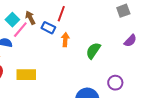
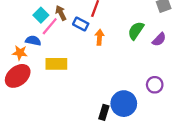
purple semicircle: (130, 41) -> (159, 39), moved
green semicircle: (93, 51) -> (136, 31), moved
yellow rectangle: (26, 75) -> (56, 64), moved

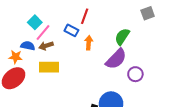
brown arrow: (61, 13) -> (46, 46), moved, turned -80
purple semicircle: (159, 39) -> (116, 59), moved, size x1.6
purple circle: (155, 85) -> (135, 74), moved

